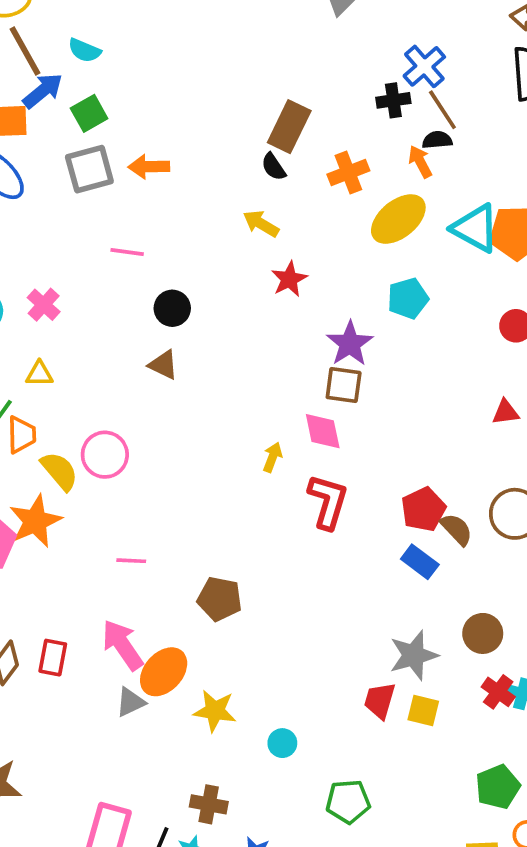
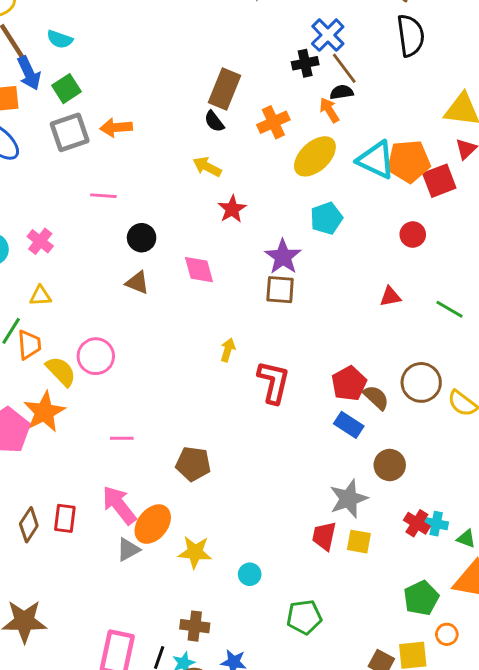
blue arrow: (43, 91) -> (29, 73), turned 108
red triangle: (506, 412) -> (390, 297), moved
pink diamond: (323, 431) -> (199, 270), moved
brown circle: (483, 633) -> (390, 465), moved

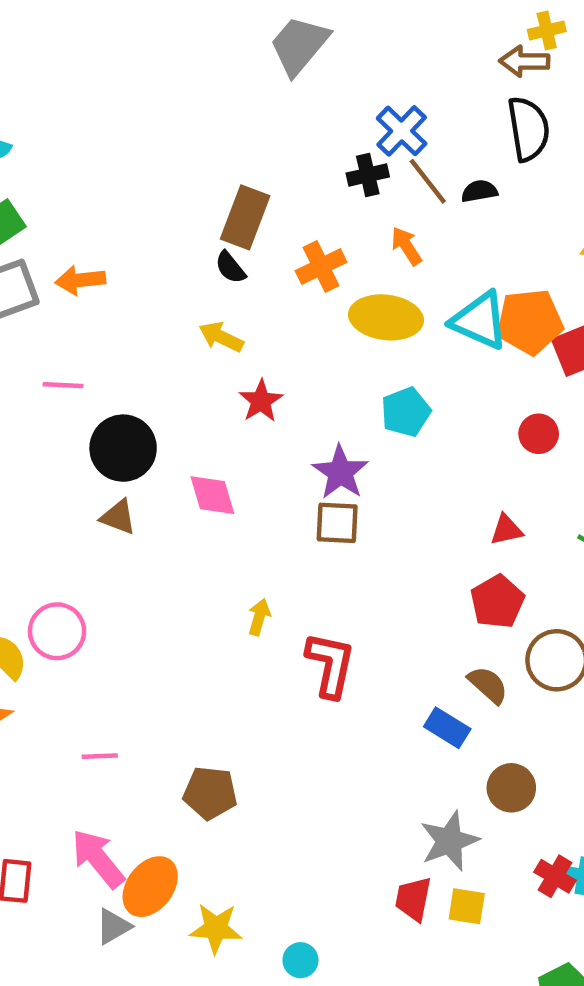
black semicircle: (342, 92) -> (479, 191), moved
yellow ellipse: (315, 156) -> (386, 317), turned 51
black circle: (142, 238) -> (123, 448), size x1.5
red pentagon: (349, 383) -> (497, 602), moved

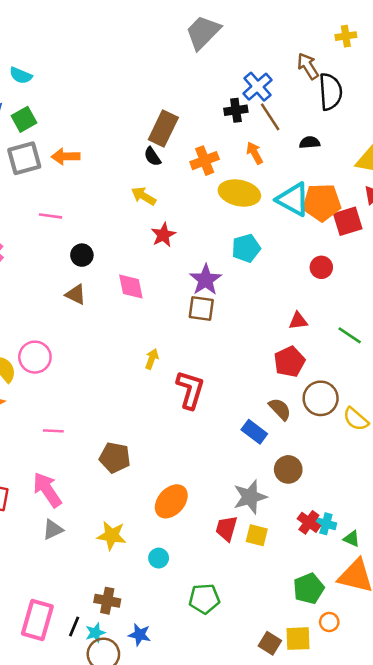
brown arrow: (524, 61) -> (308, 66), moved, turned 52
black semicircle: (479, 191) -> (310, 142), moved
black circle: (123, 448) -> (82, 255), size x0.6
orange ellipse: (150, 887) -> (171, 501), moved

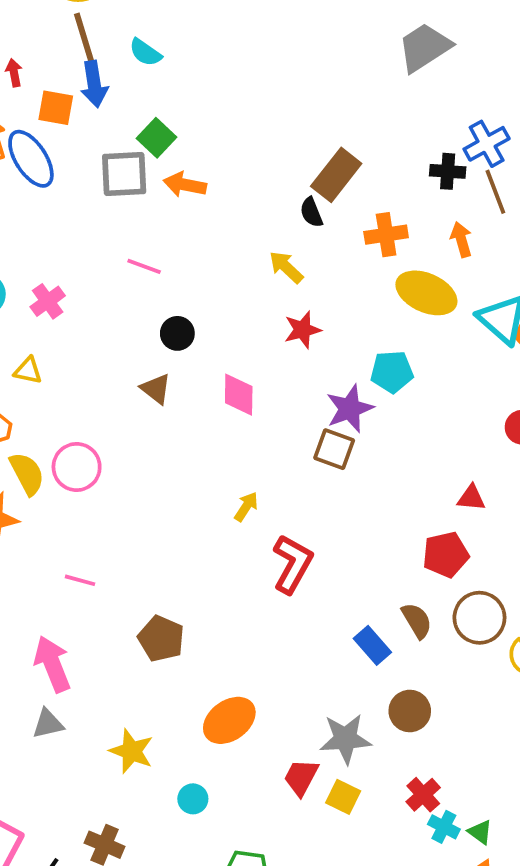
green square: (24, 119) -> (157, 138), moved, turned -30
cyan pentagon: (246, 248) -> (392, 372), moved
cyan cross: (326, 524) -> (444, 827), moved

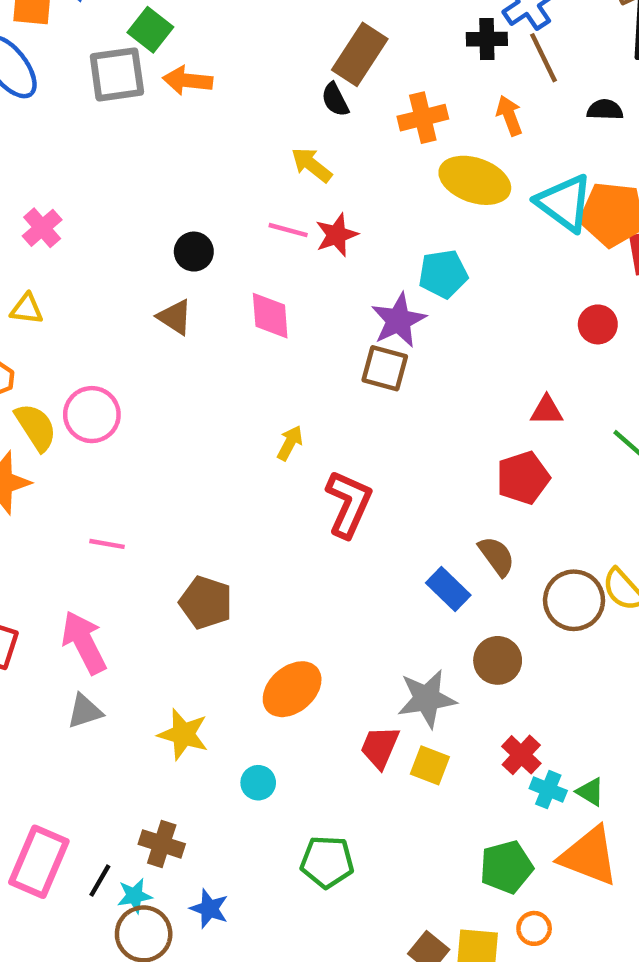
pink line: (144, 266) -> (288, 230), moved
brown circle: (479, 618) -> (574, 600), moved

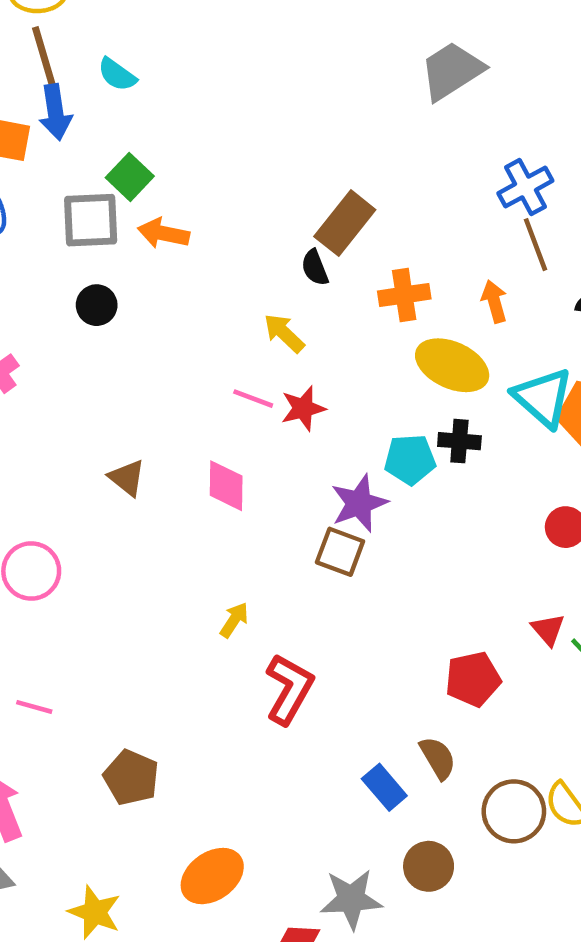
black cross: (487, 39) -> (459, 441), moved
black circle: (194, 252) -> (97, 305), moved
red triangle: (547, 410) -> (548, 630), moved, turned 44

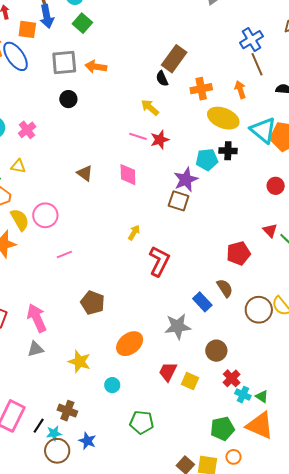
green square: (130, 177) -> (82, 23), moved
pink line: (34, 707) -> (64, 254), moved, turned -35
brown circle: (429, 866) -> (216, 351), moved
gray star: (351, 899) -> (178, 326), moved

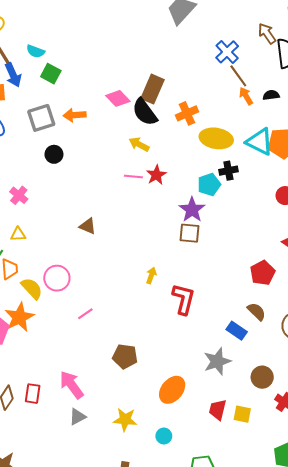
black semicircle: (162, 79) -> (145, 112), size x1.8
orange arrow: (240, 90) -> (246, 96), moved
pink diamond: (128, 175) -> (118, 98), moved, turned -30

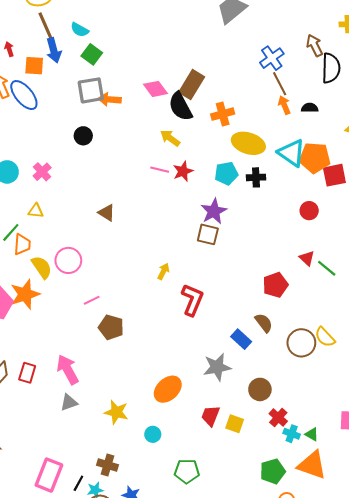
gray square: (41, 118) -> (91, 90), moved
cyan pentagon: (209, 185) -> (226, 173), moved
brown pentagon: (125, 356) -> (111, 327), moved

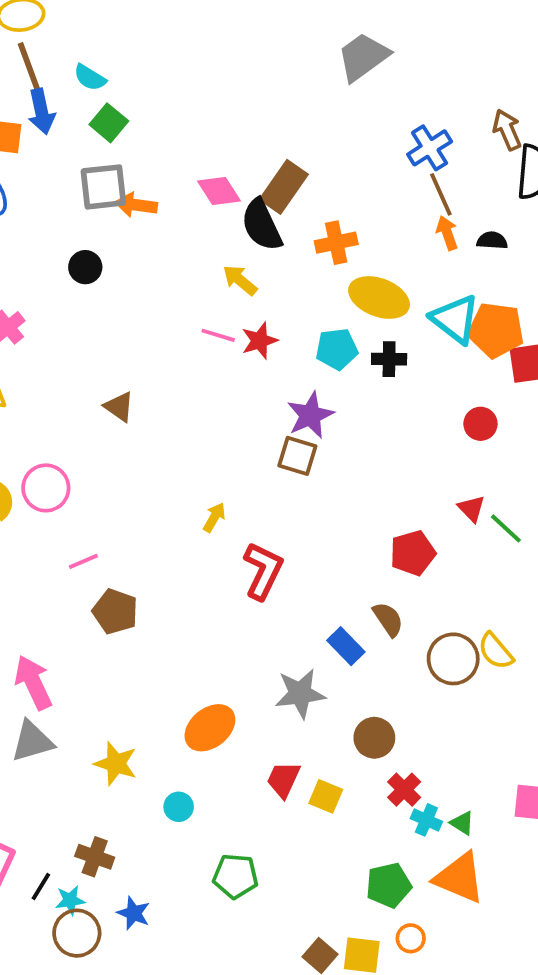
gray triangle: (69, 402) -> (32, 741), size x1.4

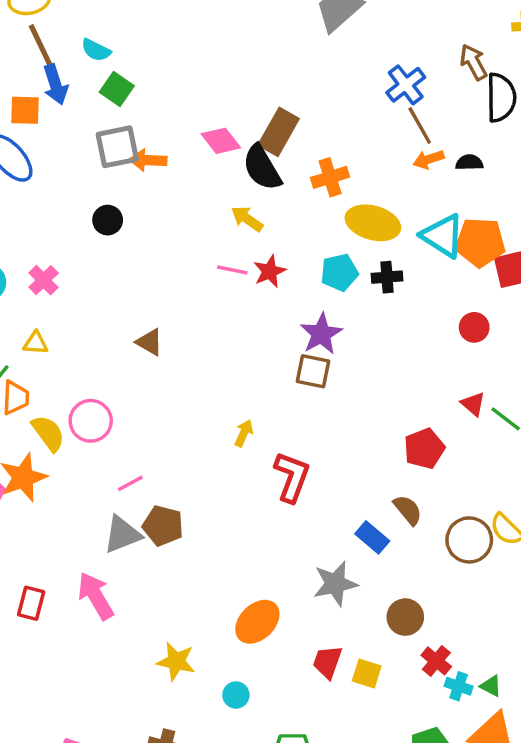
orange arrow: (447, 233) -> (428, 159), turned -84
gray triangle: (32, 741) -> (122, 534), moved

